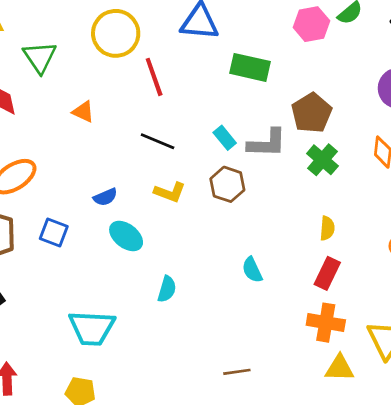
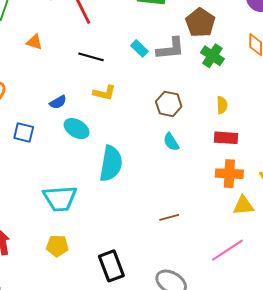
brown hexagon: (227, 184) -> (169, 104), moved
red rectangle: (327, 273) -> (226, 138), turned 75
cyan semicircle: (167, 289) -> (111, 164), size x1.8

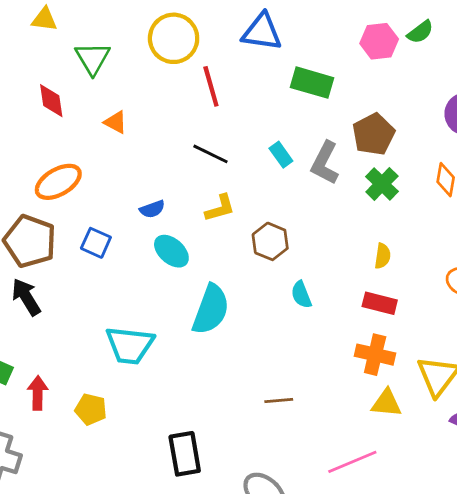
orange triangle: (34, 42) -> (116, 122), moved
gray L-shape: (171, 49) -> (325, 163), turned 112
yellow L-shape: (104, 93) -> (220, 208), turned -40
brown hexagon: (169, 104) -> (270, 241), moved
yellow pentagon: (57, 246) -> (91, 409), moved

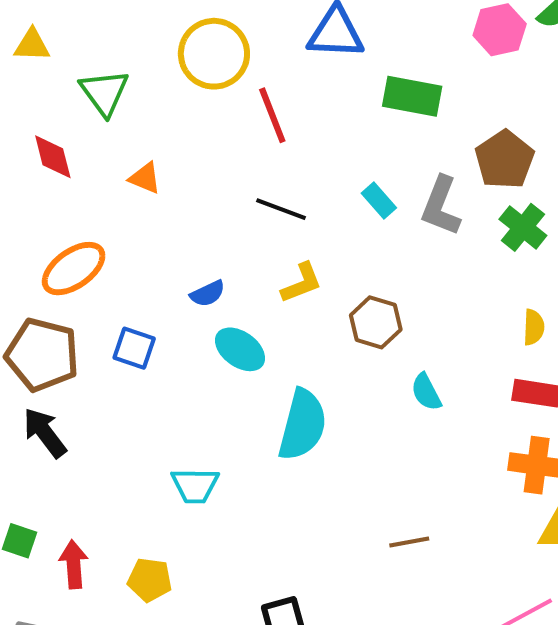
cyan trapezoid: (130, 345) -> (195, 486), size x0.7

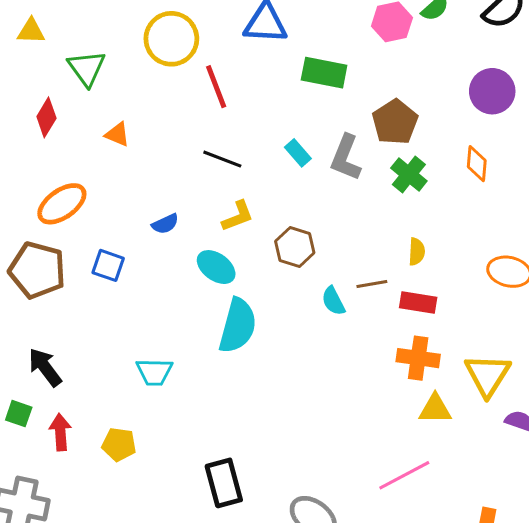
red diamond: (53, 157) -> (46, 117), turned 45
cyan ellipse: (240, 349) -> (216, 267), moved
black arrow: (45, 433) -> (45, 367), moved
brown line: (409, 542) -> (372, 284), moved

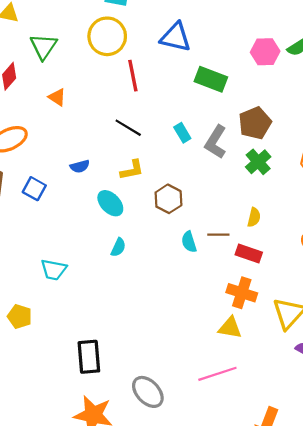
cyan semicircle: (238, 326) -> (118, 247), size x0.5
yellow triangle: (435, 409) -> (230, 328), moved

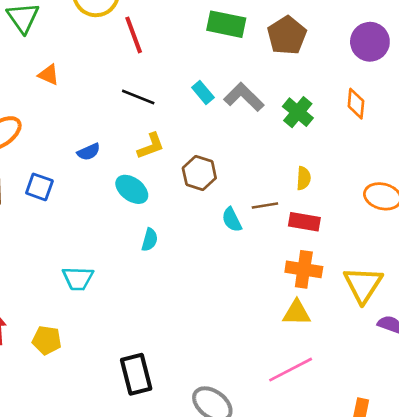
brown pentagon: (255, 123) -> (287, 35), moved
gray L-shape: (216, 142) -> (244, 97), turned 112

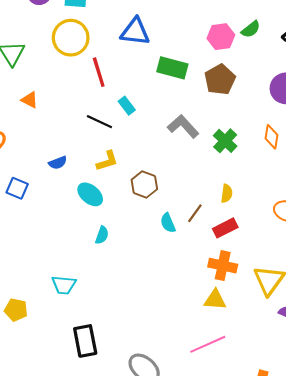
cyan rectangle: (203, 93) -> (127, 106), moved
brown line: (265, 206) -> (195, 213), turned -48
red rectangle: (304, 222) -> (225, 228), turned -40
cyan trapezoid: (78, 278) -> (64, 285), moved

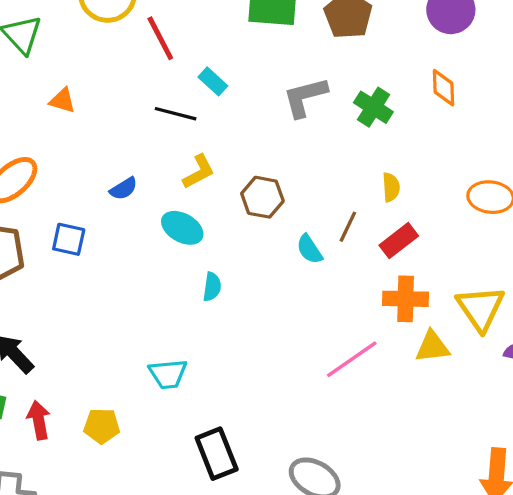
gray L-shape: (183, 126) -> (305, 97), turned -52
yellow triangle: (215, 300) -> (432, 347), moved
pink line: (208, 344) -> (352, 359), moved

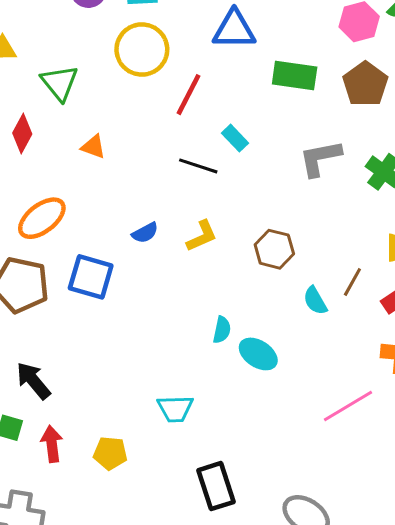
red line: (160, 38) -> (189, 95), turned 51
yellow L-shape: (199, 172) -> (202, 236), moved
cyan ellipse: (182, 228) -> (258, 354), moved
blue square: (69, 239) -> (91, 277), size x1.4

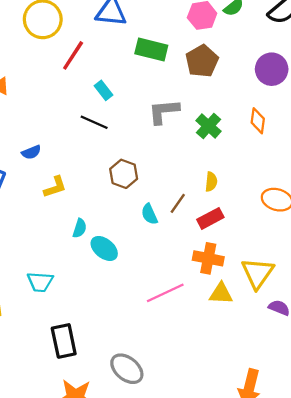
black line: (198, 166) -> (94, 122), moved
yellow L-shape: (202, 236) -> (55, 187), moved

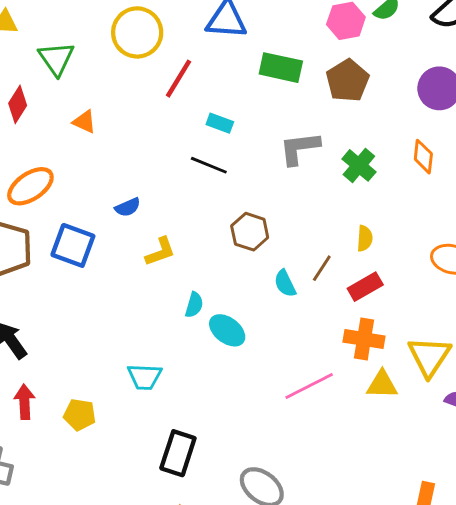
cyan rectangle: (104, 90) -> (220, 123), turned -30
black rectangle: (64, 341) -> (178, 453), turned 32

